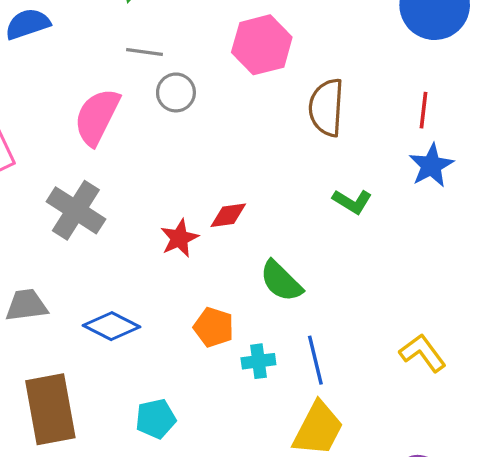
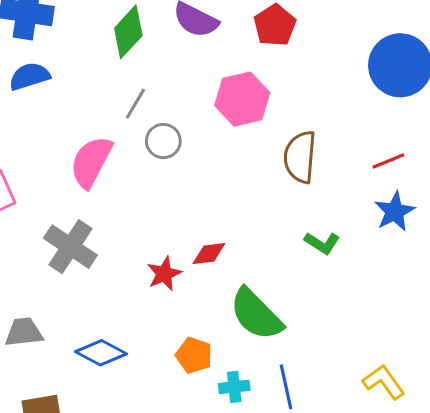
gray line: (145, 52) -> (135, 104), turned -68
red line: (423, 110) -> (388, 161), turned 60
green semicircle: (281, 281) -> (256, 314), size x1.4

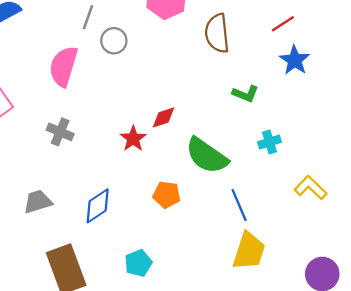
gray cross: (70, 247) -> (60, 132), size x0.7
blue diamond: (101, 353) -> (98, 206), turned -51
cyan cross: (234, 387) -> (270, 142), moved

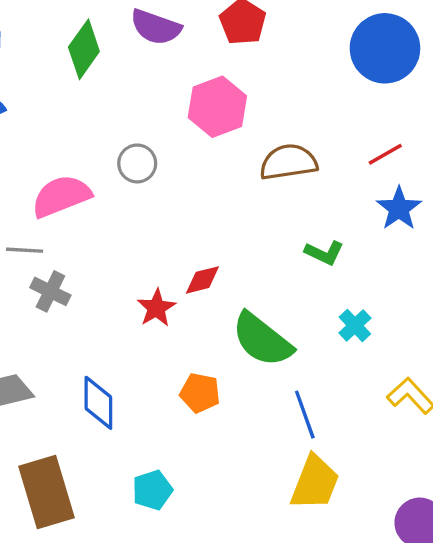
gray line: (88, 17) -> (25, 250), moved, turned 70
brown semicircle: (217, 33) -> (288, 162), turned 84
pink semicircle: (63, 66) -> (61, 196), turned 48
cyan cross: (270, 142) -> (355, 325), turned -30
blue diamond: (98, 206) -> (98, 403), turned -60

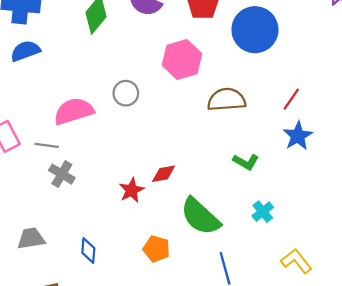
blue circle: (385, 48) -> (255, 30), moved
red line: (385, 154) -> (291, 99), turned -30
blue diamond: (98, 403) -> (88, 250), size x0.7

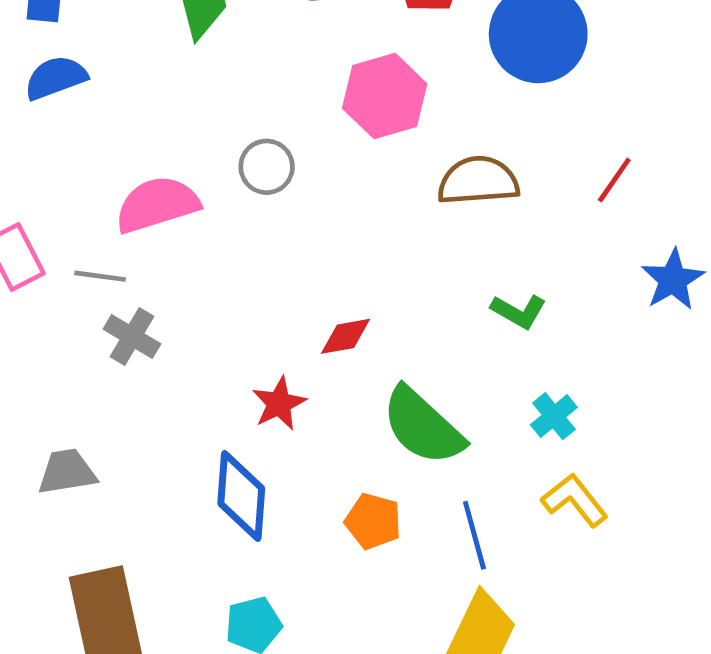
blue star: (298, 136) -> (673, 280), moved
red star: (132, 190) -> (279, 404), moved
orange pentagon: (156, 249) -> (373, 521), moved
blue diamond: (88, 250) -> (241, 496), moved, size x1.6
yellow L-shape: (296, 261) -> (575, 500), moved

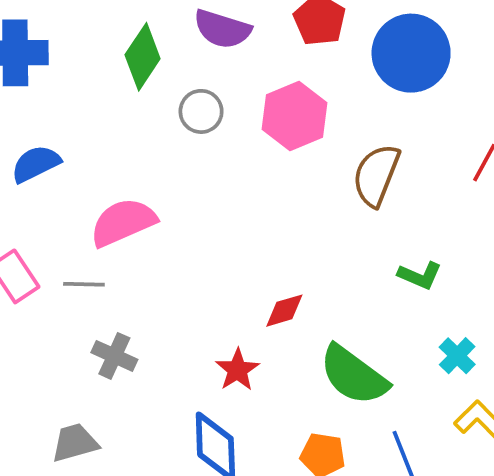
blue semicircle: (56, 78) -> (36, 164), moved
gray circle: (267, 167) -> (201, 111), moved
brown semicircle: (478, 181) -> (376, 175), turned -58
gray cross: (132, 336) -> (114, 356), moved

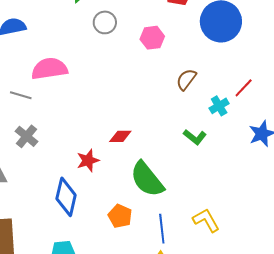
pink hexagon: (294, 116) -> (152, 38), size x0.7
brown semicircle: (376, 175) -> (186, 79), size x0.7
cyan cross: (457, 356) -> (219, 106), moved

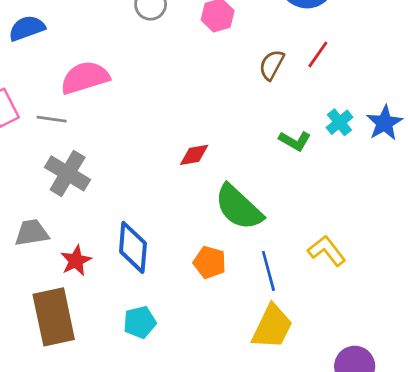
red line: (244, 88) -> (318, 54), moved
cyan cross: (219, 106) -> (339, 122), moved
gray cross: (27, 136) -> (68, 173), size x1.4
red star: (88, 160) -> (76, 261), moved

